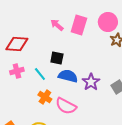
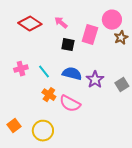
pink rectangle: (79, 25) -> (90, 35), moved
red diamond: (17, 44) -> (30, 24), moved, turned 30
black square: (57, 58) -> (68, 45), moved

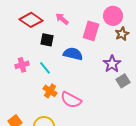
black square: (68, 45) -> (47, 40), moved
blue semicircle: (72, 74) -> (73, 54), moved
purple star: (95, 80) -> (112, 64), moved

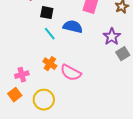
pink cross: (22, 65) -> (22, 75), moved
cyan line: (45, 68) -> (50, 34), moved

